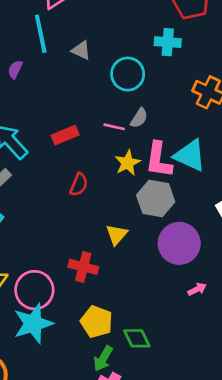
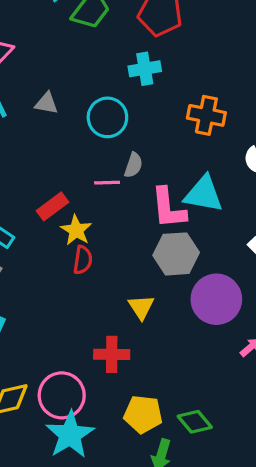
yellow star: (128, 163) -> (76, 230), moved

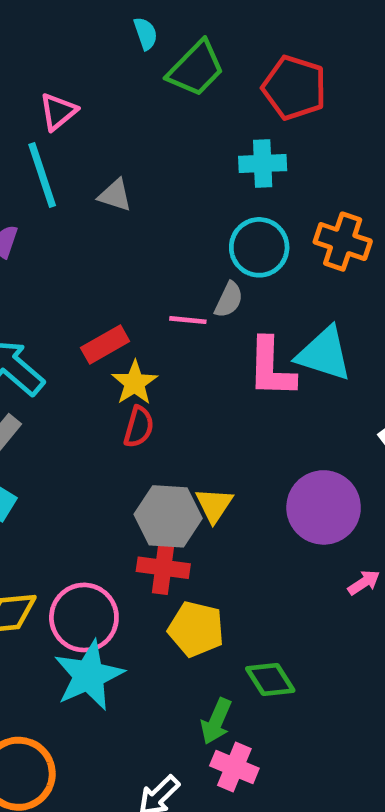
cyan circle: (107, 117) -> (259, 247), moved
gray hexagon: (176, 254) -> (168, 516), moved
yellow pentagon: (143, 414) -> (196, 629), moved

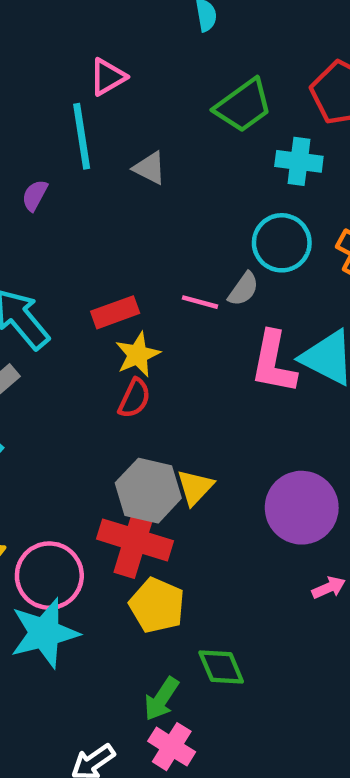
green trapezoid: (196, 69) -> (243, 106), moved
red cross: (163, 568) -> (135, 540), size x1.4

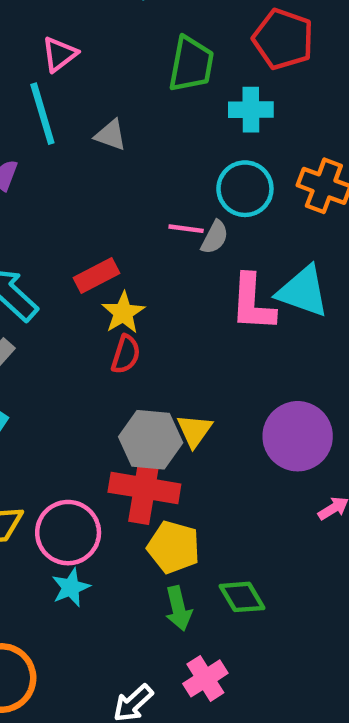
green trapezoid: (243, 106) -> (191, 64), turned -36
pink line: (200, 302) -> (186, 229), moved
cyan star: (44, 633) -> (71, 587), size x0.6
green arrow: (161, 699) -> (178, 608), moved, turned -39
pink cross: (172, 747) -> (205, 678), turned 33

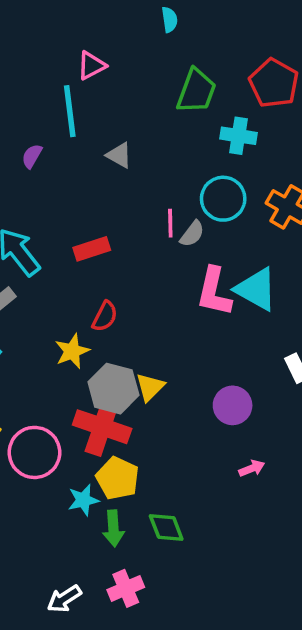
gray triangle: (111, 135) -> (119, 155), moved
pink line: (186, 229) -> (170, 223), turned 72
yellow star: (123, 313) -> (72, 351), moved
purple circle: (298, 436) -> (233, 405), size x0.7
cyan star: (71, 587) -> (83, 500), moved

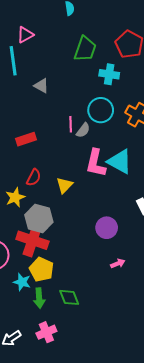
yellow triangle: (150, 387) -> (65, 185), moved
cyan star: (83, 500) -> (22, 282), turned 30

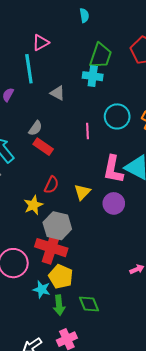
cyan cross: (109, 74) -> (93, 76), moved
gray semicircle: (83, 130) -> (35, 128), moved
red rectangle: (26, 139) -> (43, 147), turned 54
purple circle: (107, 228) -> (114, 203), moved

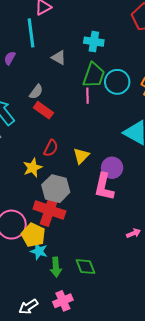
green trapezoid: (101, 56) -> (94, 75), moved
pink L-shape: (113, 169) -> (104, 187), moved
yellow pentagon: (61, 277) -> (33, 235), moved

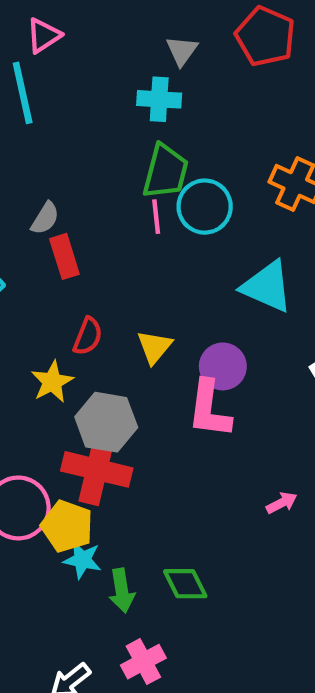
gray triangle: (59, 58) -> (182, 51), moved, turned 42
cyan circle: (117, 82) -> (205, 207), moved
red rectangle: (43, 110) -> (64, 256), turned 42

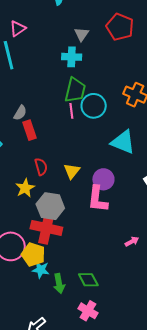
red semicircle: (88, 336) -> (41, 167), turned -36
pink cross: (143, 662) -> (88, 311), moved, turned -30

